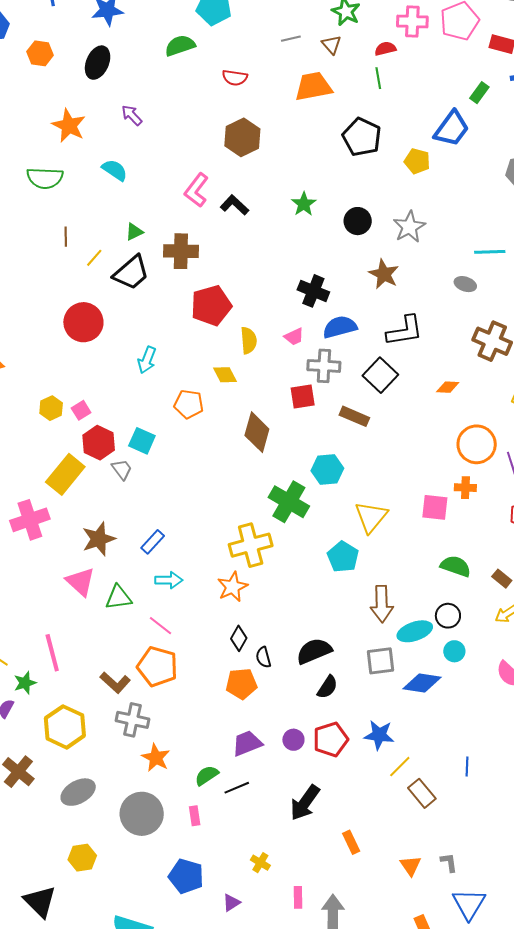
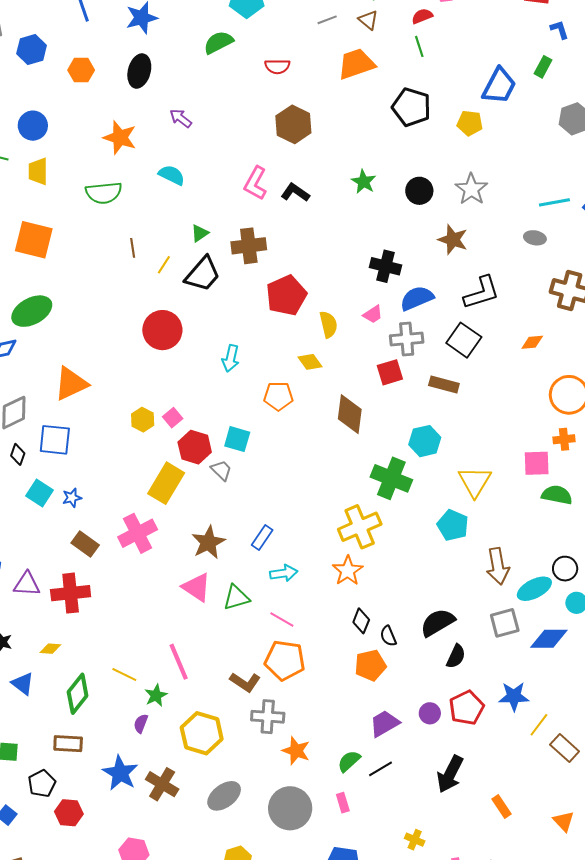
green rectangle: (479, 93) -> (543, 67), moved
green semicircle: (456, 566) -> (557, 495), moved

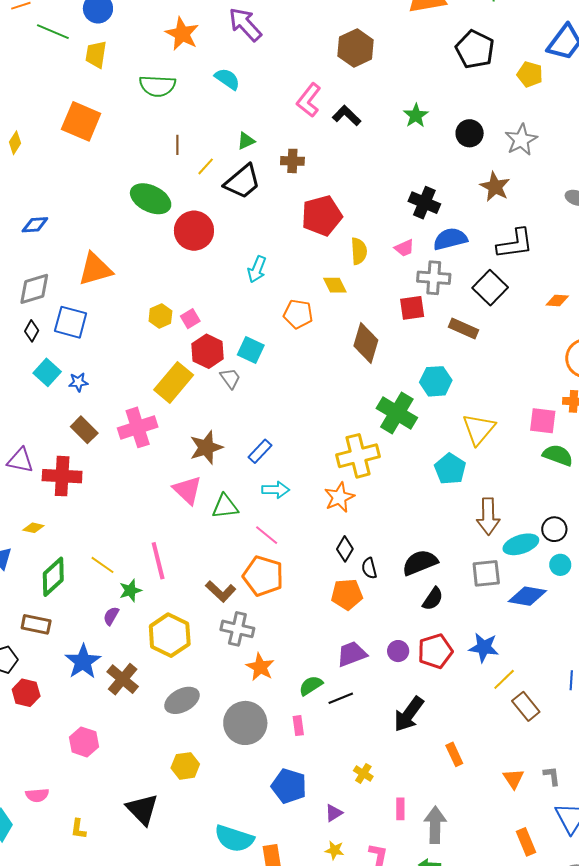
purple arrow: (181, 118) -> (245, 24), size x1.6
brown cross: (249, 246) -> (292, 161), size x0.7
green ellipse: (32, 311) -> (151, 199), moved, turned 45

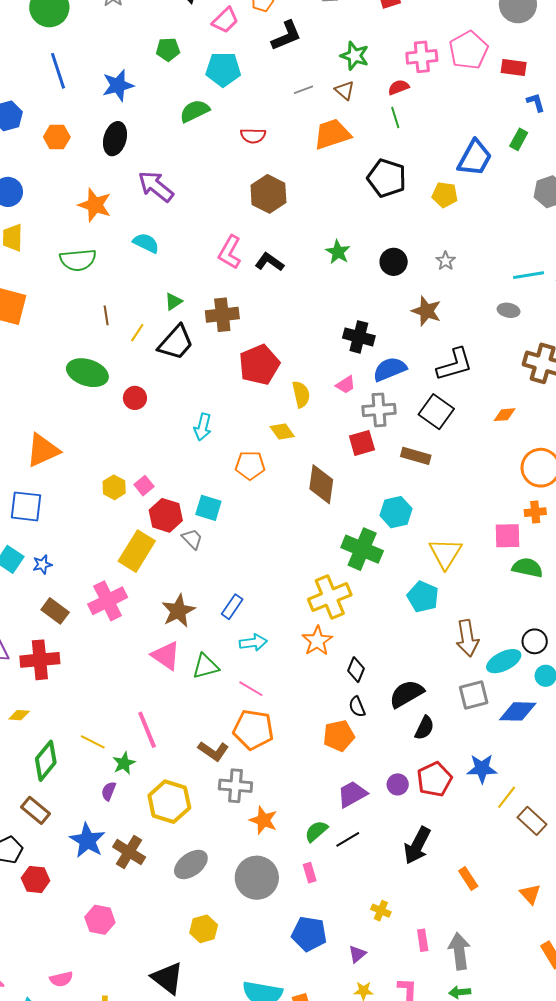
gray star: (521, 140) -> (446, 261), size x0.6
brown cross: (292, 161) -> (222, 315), size x1.4
red circle: (194, 231) -> (135, 398), size x0.6
black diamond: (345, 549) -> (356, 670), moved
brown rectangle: (36, 624) -> (36, 810), turned 36

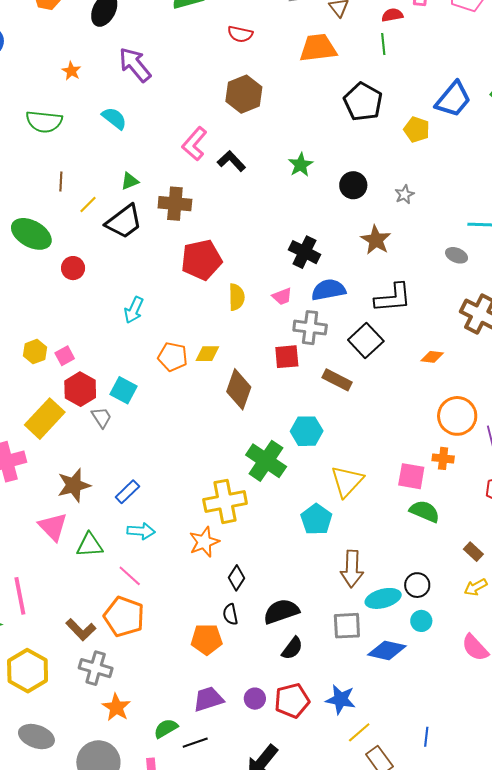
orange star: (95, 205) -> (71, 71), size x0.6
yellow diamond: (282, 432) -> (207, 354), moved, turned -65
gray ellipse: (191, 864) -> (36, 737), turned 44

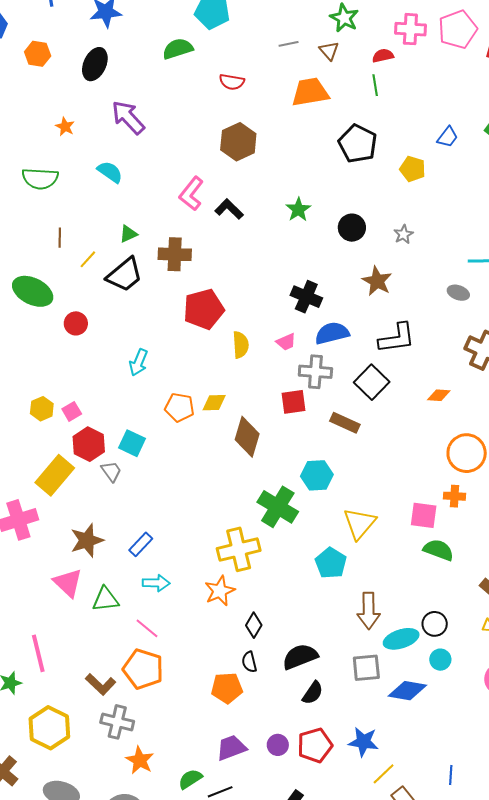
blue trapezoid: (453, 99) -> (448, 137), size x0.6

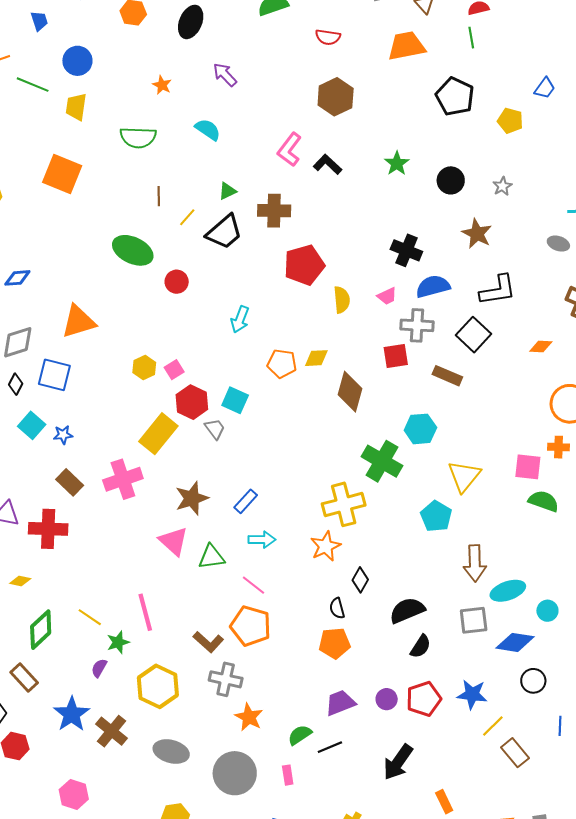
purple arrow: (128, 117) -> (225, 75), size x0.7
black circle: (435, 624) -> (533, 681), moved
black semicircle: (249, 662) -> (337, 608), moved

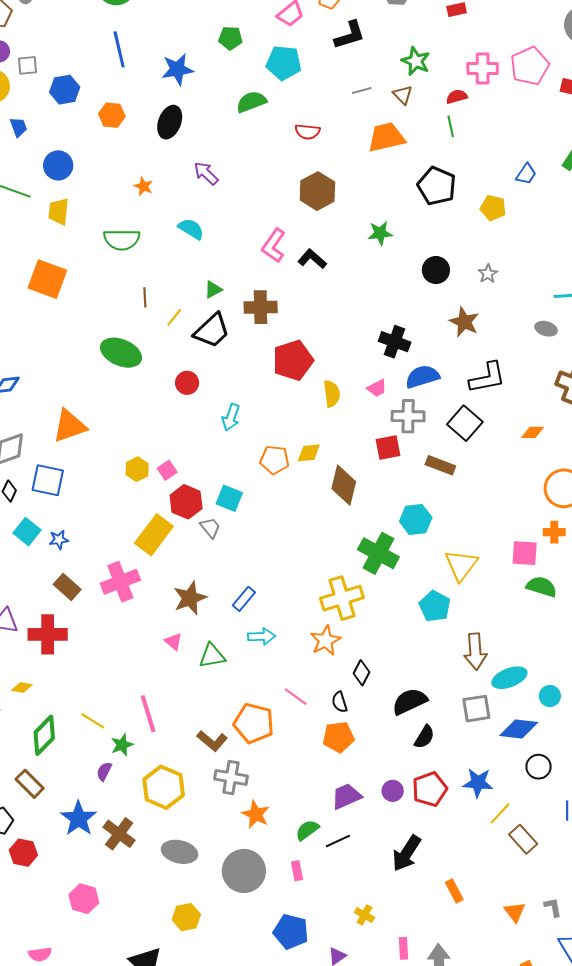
green star: (397, 163) -> (380, 233), moved, turned 30
red circle: (177, 282) -> (187, 383), moved
pink triangle: (174, 541) -> (173, 642), size x0.6
pink line: (254, 585) -> (296, 697), moved

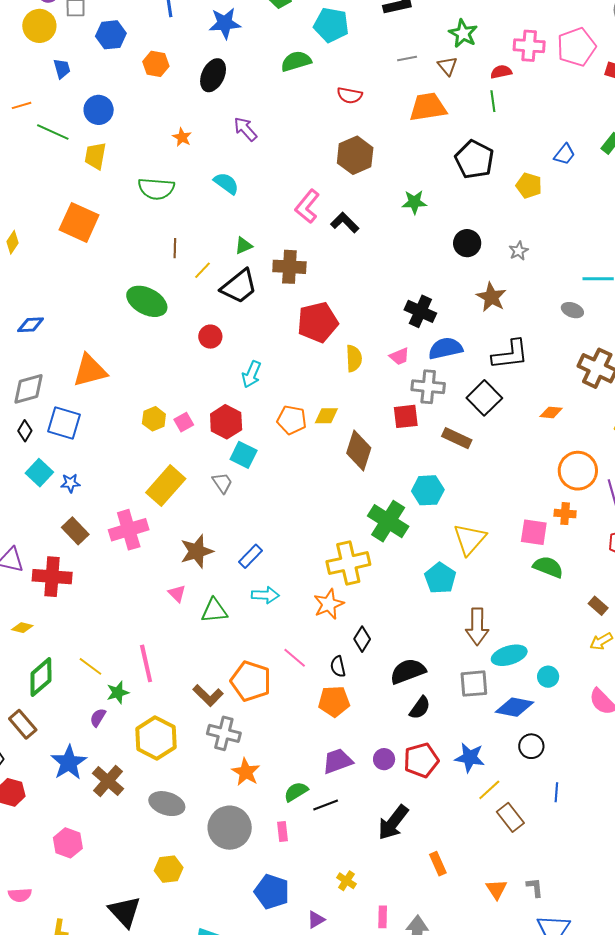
red hexagon: (186, 502) -> (226, 422), moved

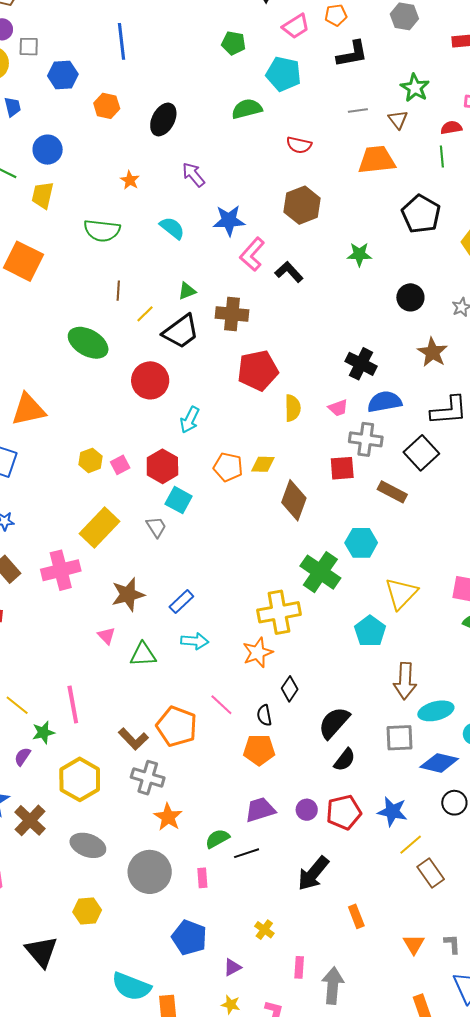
blue star: (225, 23) -> (229, 220), moved
red circle: (210, 337) -> (150, 380), size x1.6
black semicircle: (408, 671) -> (334, 723), turned -30

